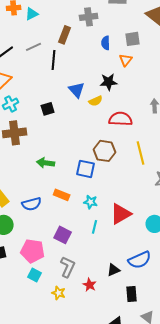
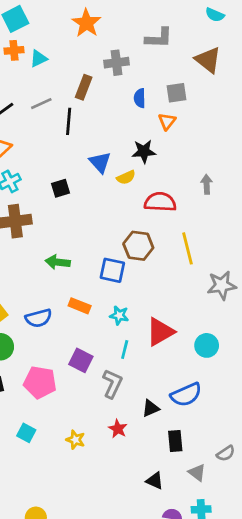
gray L-shape: (68, 267) -> (112, 384), moved
cyan square: (35, 275) -> (26, 433), moved

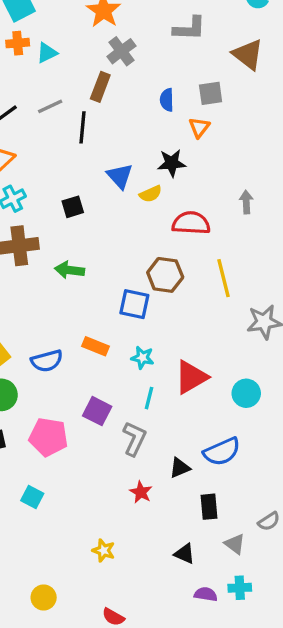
gray cross: (116, 63) -> (121, 51), moved, turned -30
green arrow: (58, 262) -> (70, 270), moved
yellow star: (75, 440) -> (104, 550), moved

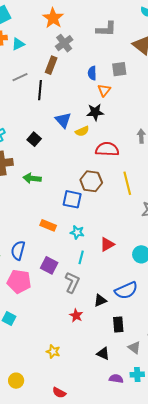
orange triangle: (199, 127) -> (104, 90), moved
black square: (73, 207) -> (34, 139), turned -32
blue semicircle: (47, 361) -> (18, 250), moved, turned 120
red triangle: (191, 377) -> (107, 244), size x0.7

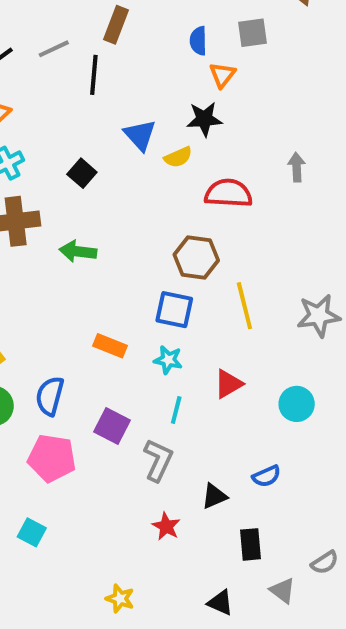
yellow line: (127, 183) -> (244, 306), moved
blue square: (72, 199) -> (174, 310), moved
blue semicircle: (126, 290) -> (266, 476), size x0.6

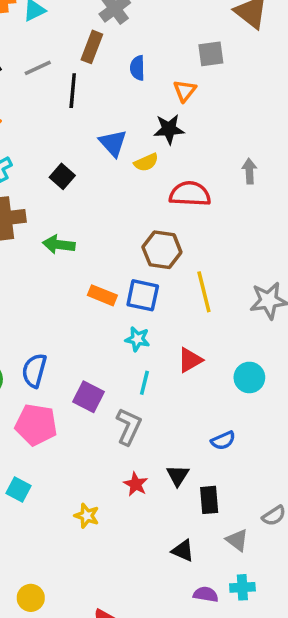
blue semicircle: (198, 41) -> (137, 68), moved
orange rectangle: (110, 346) -> (102, 295), moved
black triangle: (214, 496) -> (178, 475), moved, turned -35
yellow star: (120, 599) -> (87, 516), moved

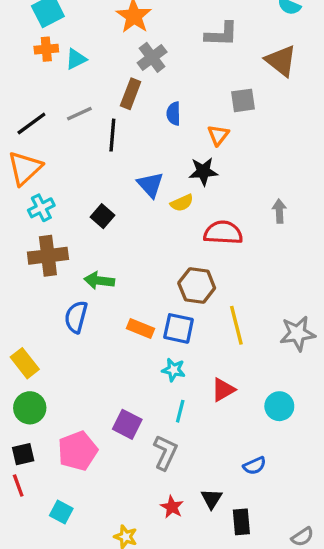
blue semicircle: (34, 370) -> (76, 317), moved
pink pentagon: (36, 425) -> (78, 451), turned -30

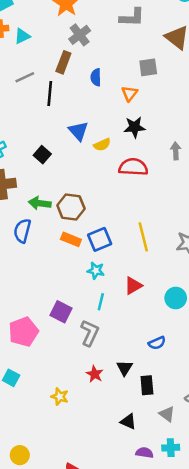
black star: (203, 171) -> (135, 127), moved
brown hexagon: (197, 286) -> (71, 207), moved
blue square: (179, 328) -> (100, 239), turned -35

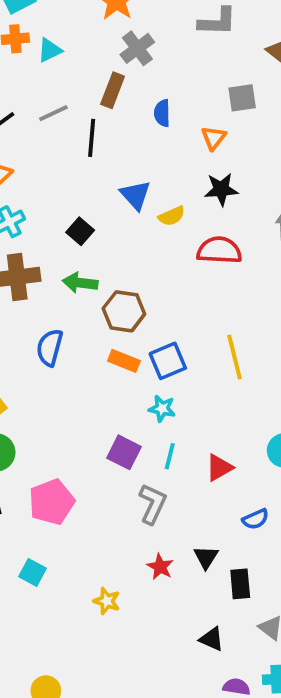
green arrow: (40, 203) -> (80, 283), moved
red triangle: (133, 286) -> (219, 468), moved
purple square: (61, 312) -> (124, 452), moved

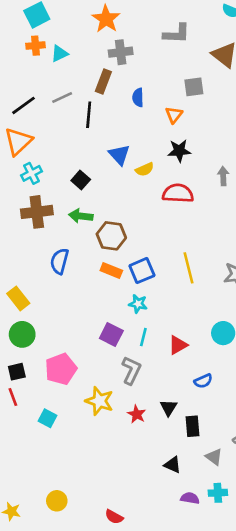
gray cross: (137, 48) -> (121, 52), turned 30
yellow star: (107, 601) -> (99, 401), moved, size x1.5

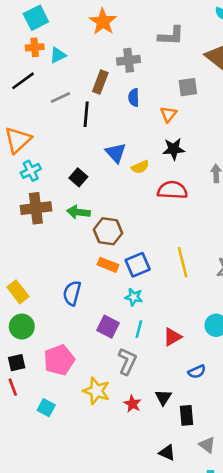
gray cross: (121, 52) -> (129, 60), moved
black line: (24, 105) -> (23, 81), moved
blue semicircle: (59, 261) -> (72, 293), moved

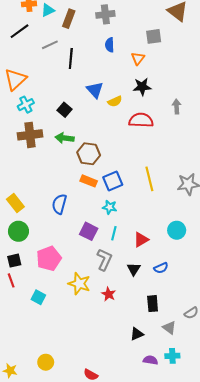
brown rectangle: (100, 82) -> (69, 19), moved
black triangle: (163, 397) -> (134, 269), moved
black triangle: (167, 453) -> (137, 334), turned -48

